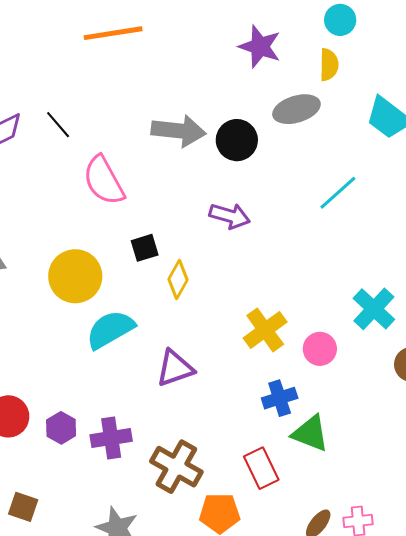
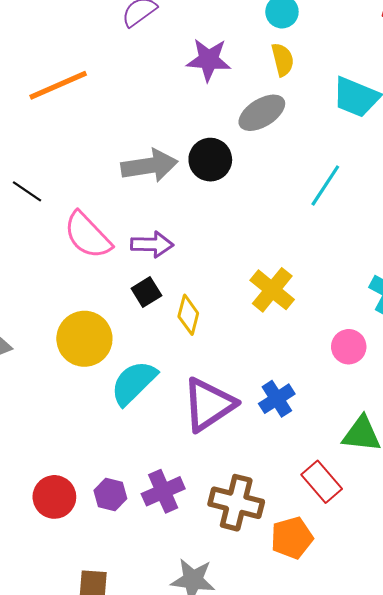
purple arrow: (230, 216) -> (152, 245), moved
yellow cross: (265, 330) -> (272, 290), moved
purple triangle: (175, 368) -> (209, 404), size x1.4
blue cross: (280, 398) -> (277, 399), moved

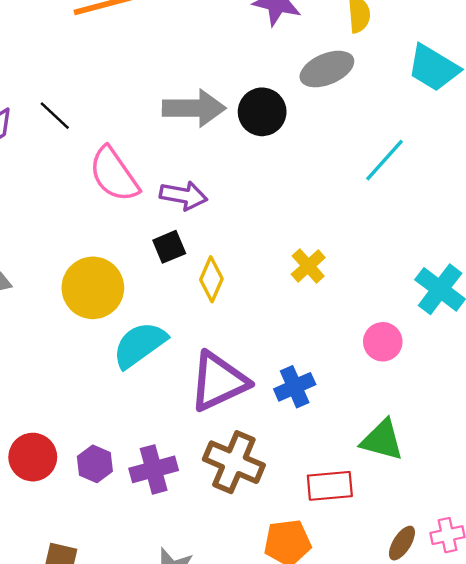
yellow cross: (272, 290) -> (308, 266), size x0.7
red rectangle: (322, 482) -> (330, 486), turned -63
brown cross: (236, 503) -> (234, 462), moved

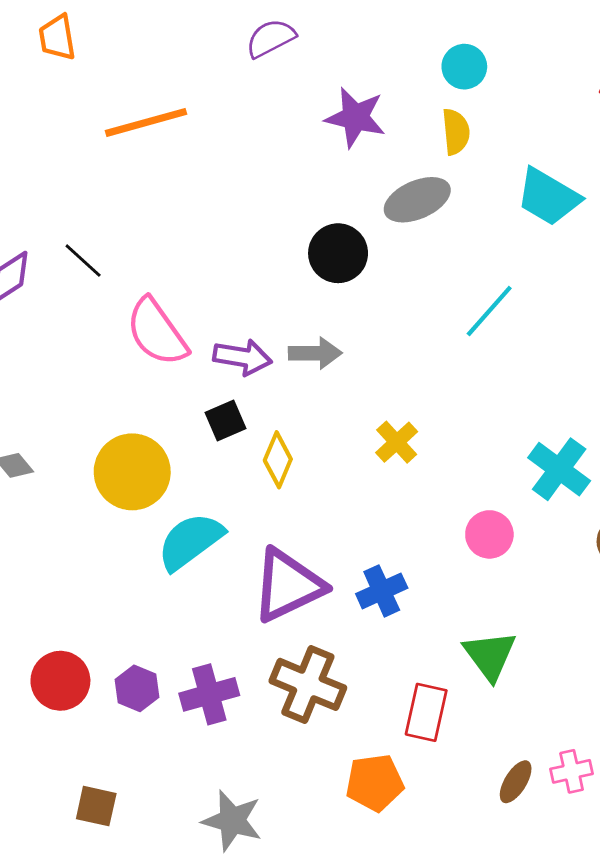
gray arrow: (194, 108) -> (315, 353), moved, size x0.7
green triangle: (382, 440) -> (490, 655), turned 39
red rectangle: (330, 486) -> (426, 712), turned -72

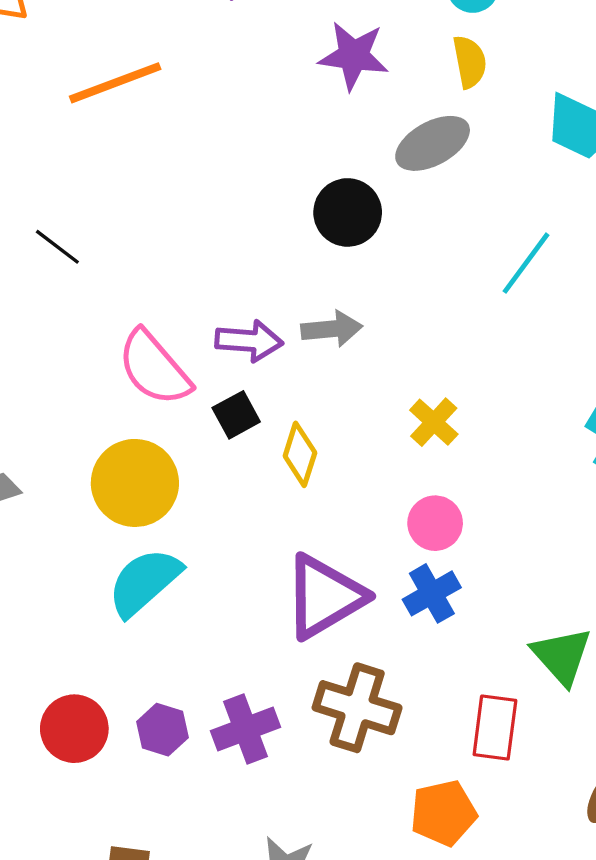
pink semicircle: (157, 332) -> (154, 368), moved
pink circle: (489, 534) -> (435, 523), moved
cyan semicircle: (190, 541) -> (144, 582), moved

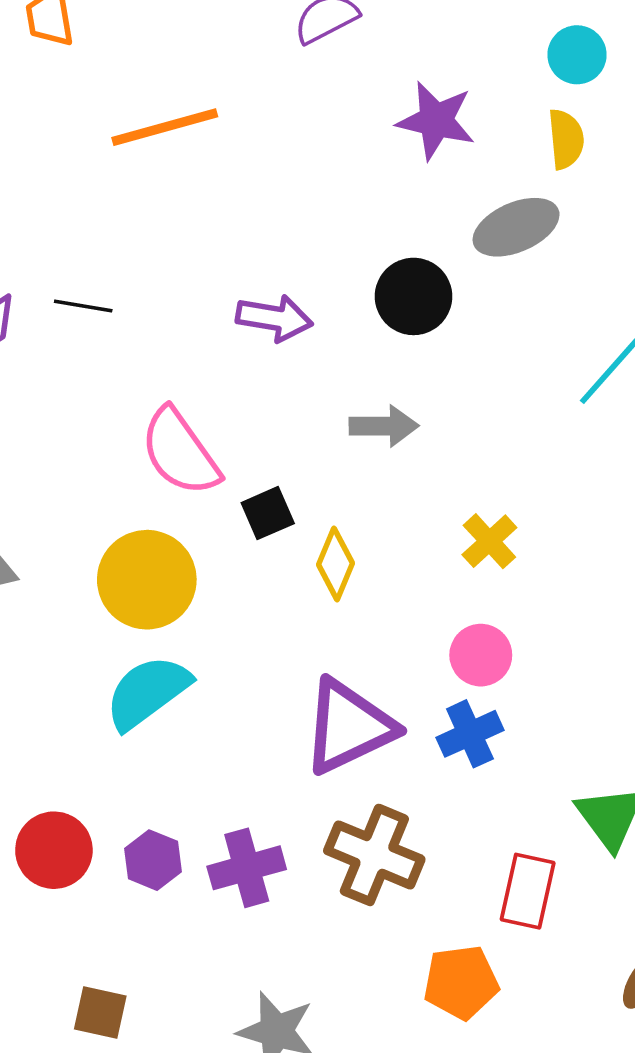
black line: (57, 247) -> (83, 306), turned -33
purple arrow: (249, 341) -> (274, 318), moved

